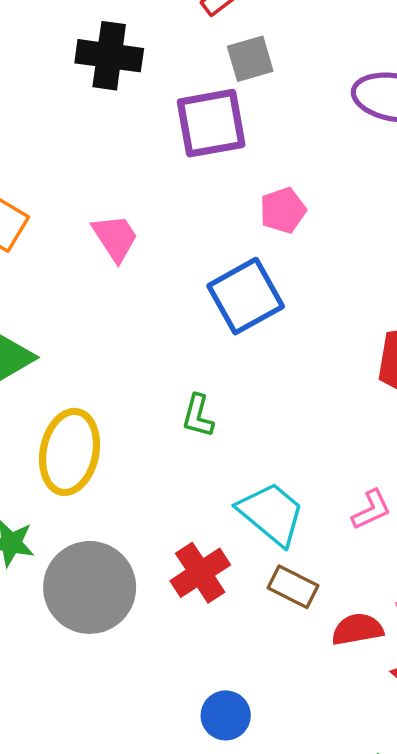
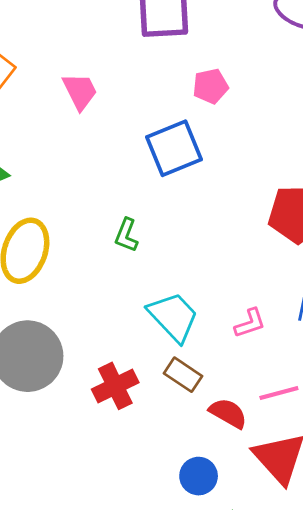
red cross: (200, 573) -> (115, 386), moved
red semicircle: (357, 629) -> (228, 413), turned 33
blue circle: (226, 715) -> (199, 476), moved

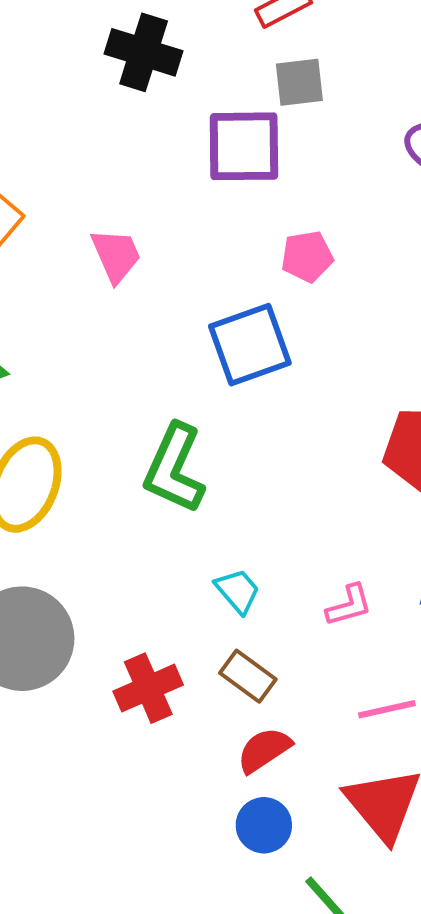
green L-shape: (126, 235) -> (174, 469), size x1.8
cyan trapezoid: (173, 317) -> (238, 591), size x0.6
red semicircle: (228, 413) -> (264, 750), moved, turned -66

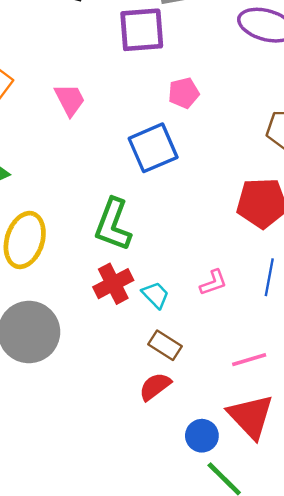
pink L-shape: (349, 605) -> (213, 283), moved
red cross: (148, 688) -> (113, 284), moved
red semicircle: (264, 750) -> (155, 387), moved
blue circle: (264, 825) -> (202, 436), moved

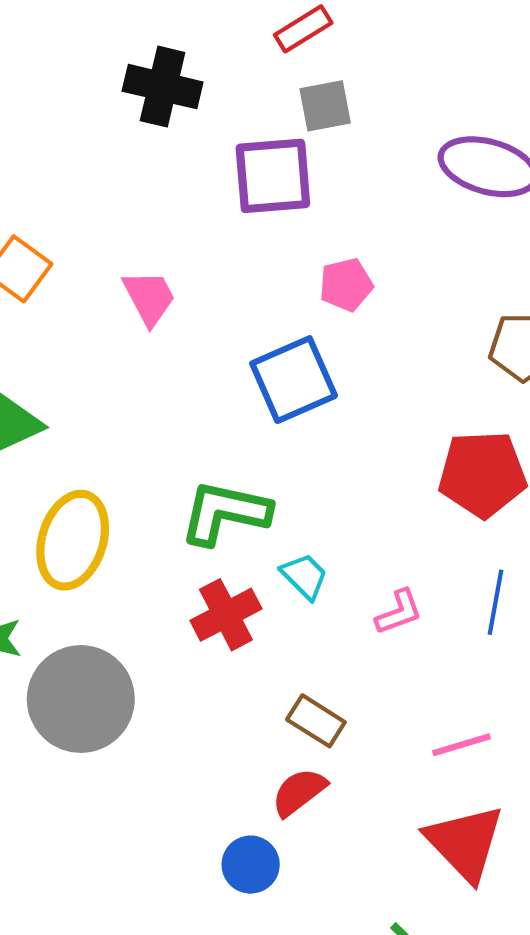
green L-shape: (113, 225) -> (225, 513), turned 82
cyan trapezoid: (155, 295) -> (304, 576), moved
blue circle: (202, 436) -> (251, 865), moved

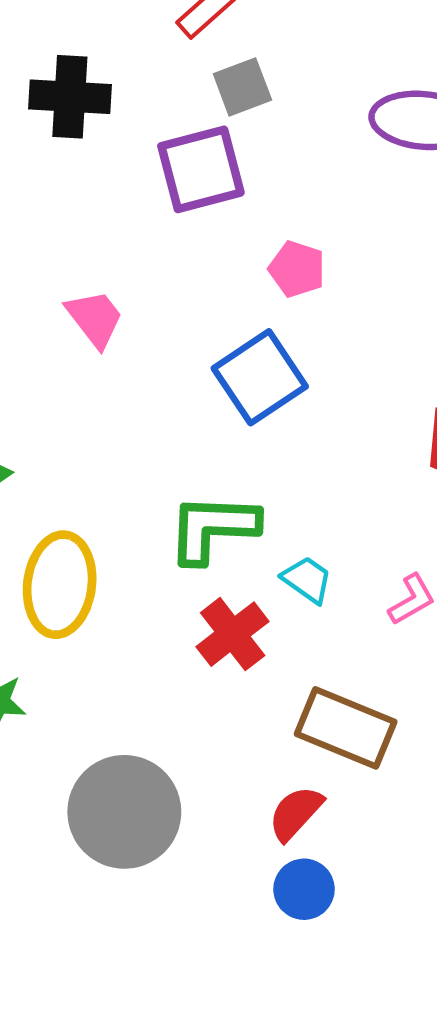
pink pentagon: (346, 285) -> (297, 269), turned -30
gray circle: (81, 699) -> (124, 812), moved
brown rectangle: (316, 721) -> (346, 728), size x1.6
red semicircle: (299, 792) -> (296, 813), moved

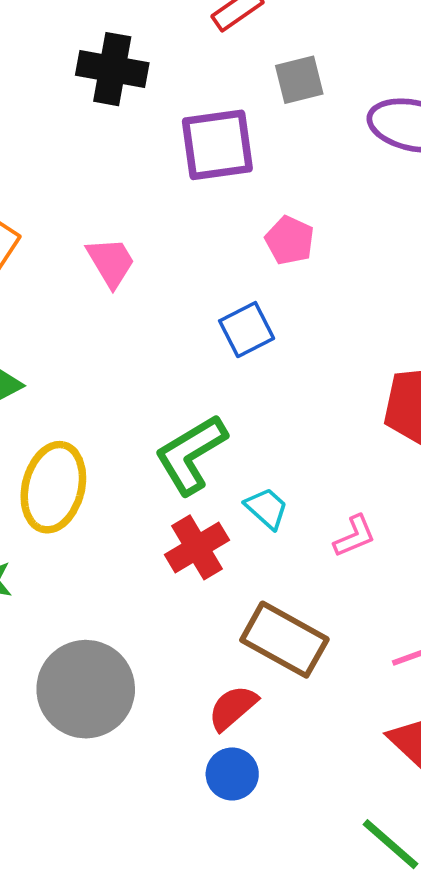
gray square: (242, 87) -> (299, 80), moved
blue square: (260, 377) -> (247, 330), size x0.7
green L-shape: (213, 528) -> (191, 454), turned -40

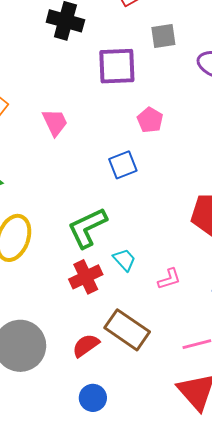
red semicircle: (233, 708) -> (86, 345), moved

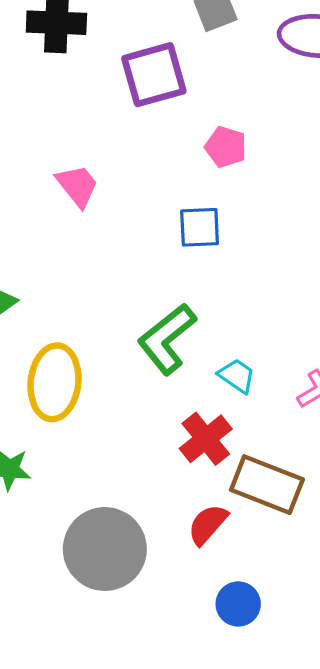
blue square: (123, 165) -> (200, 227), turned 32
red cross: (86, 277) -> (206, 439), moved

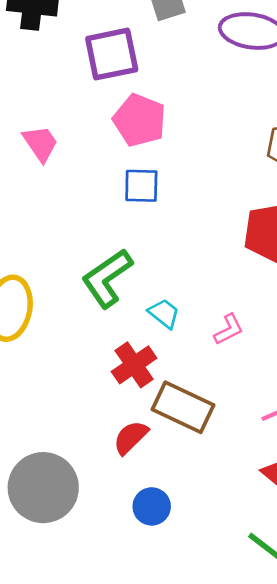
pink pentagon: (226, 147) -> (140, 120), moved, size x1.5
gray circle: (105, 549) -> (43, 488), moved

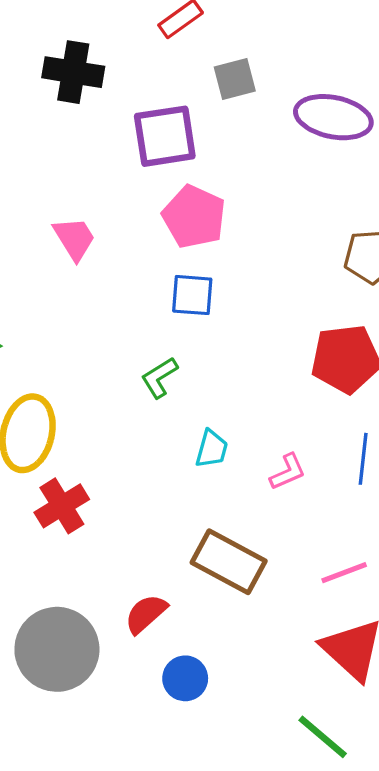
green L-shape: (107, 278) -> (159, 378), moved, size x0.6
cyan trapezoid: (164, 313) -> (212, 449), turned 64
red cross: (134, 365) -> (62, 506), moved
red semicircle: (131, 437) -> (146, 614), moved

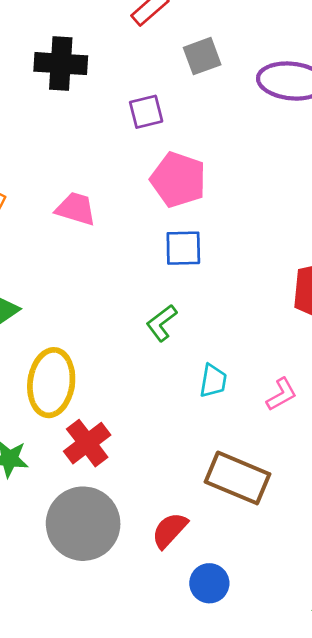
purple square: (165, 136) -> (146, 112), size x0.6
pink trapezoid: (74, 239) -> (76, 209), turned -36
gray circle: (57, 649) -> (83, 524), moved

